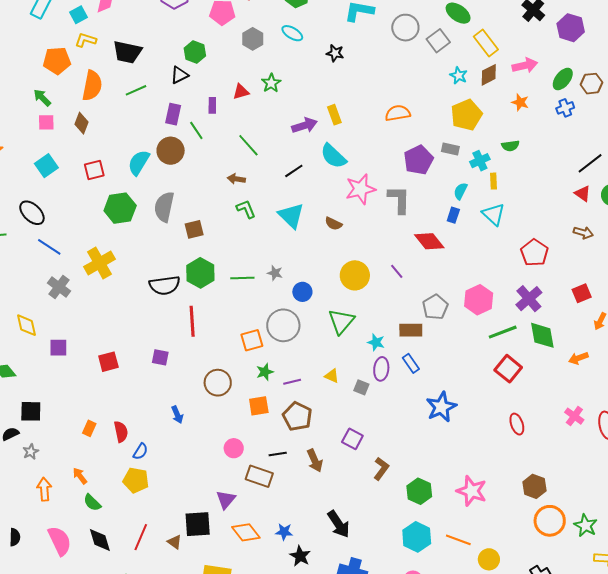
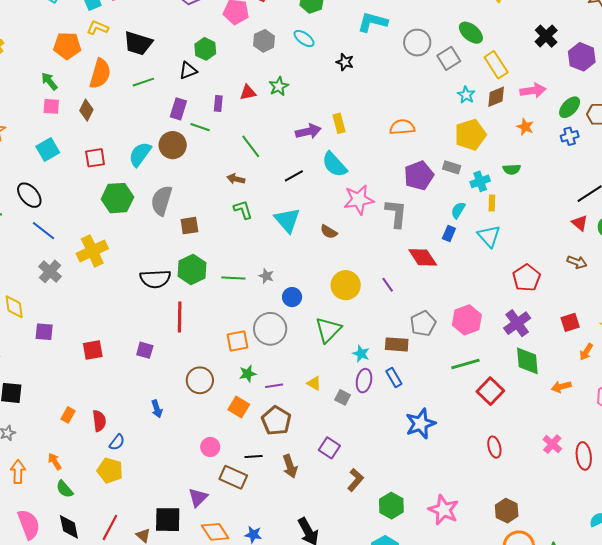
green line: (196, 130) -> (200, 127), turned -42
green line: (503, 332) -> (465, 364), moved
orange square: (259, 406) -> (239, 407), turned 35

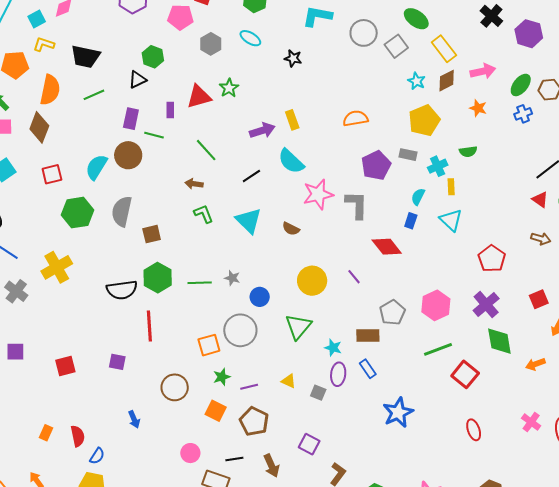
red triangle: (248, 92) -> (199, 97), size x1.5
brown diamond: (86, 110) -> (39, 127), size x1.4

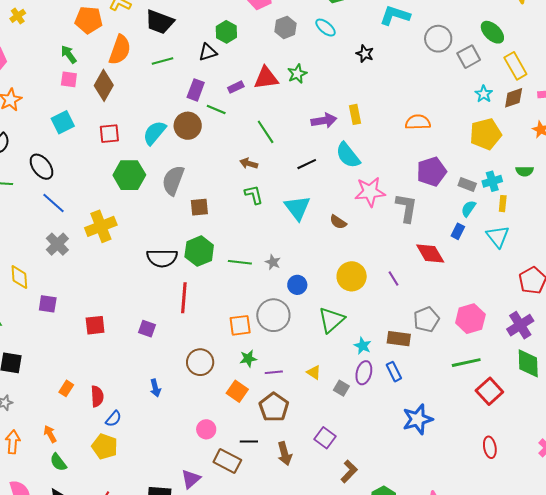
purple rectangle: (170, 110) -> (236, 87), turned 56
gray rectangle: (408, 155) -> (467, 185), moved

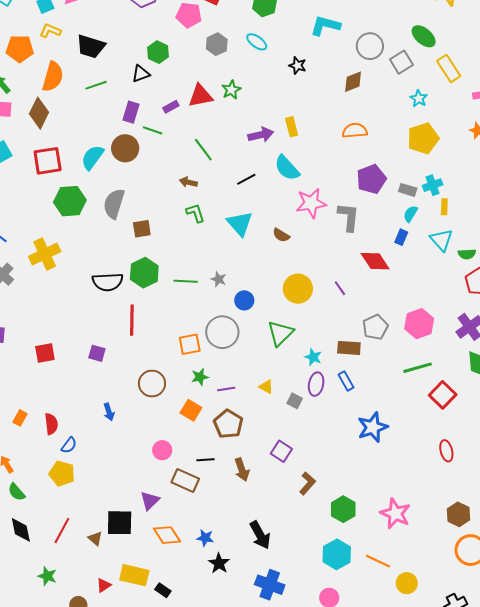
brown diamond: (514, 98) -> (353, 82), moved
red square: (109, 134) -> (48, 161), size x1.4
green semicircle: (525, 171) -> (467, 254), moved

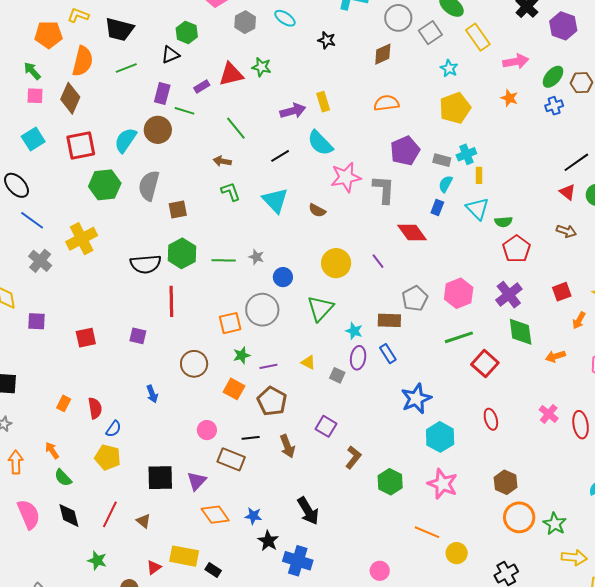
green star: (231, 90) -> (261, 67), turned -30
black square: (120, 523) -> (160, 478), moved
cyan hexagon: (337, 554) -> (440, 437), moved
blue cross: (270, 585) -> (298, 561), moved

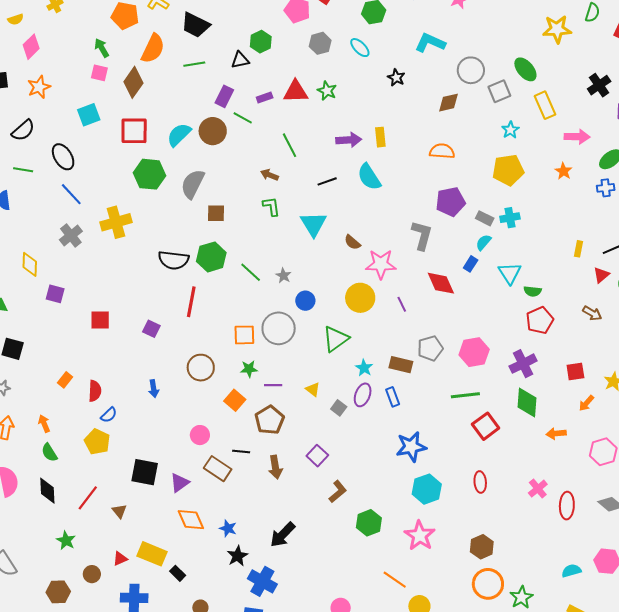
yellow rectangle: (479, 175) -> (578, 249), moved
pink star: (346, 177) -> (381, 264), moved
red triangle: (567, 192) -> (601, 275), turned 30
green line: (224, 260) -> (251, 272), turned 30
black arrow: (308, 511) -> (283, 535), turned 64

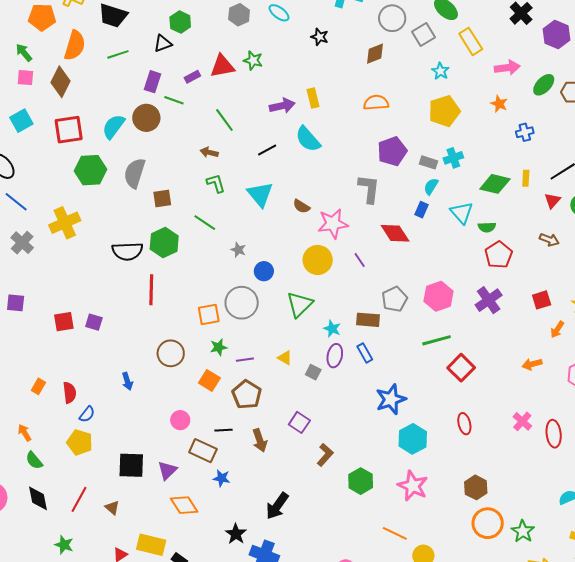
blue cross: (606, 188) -> (525, 132), moved
green line: (251, 272) -> (205, 223), moved
purple square: (151, 329) -> (94, 322), moved
green diamond: (527, 402) -> (495, 184), moved, turned -72
blue star: (228, 528) -> (222, 478), moved

